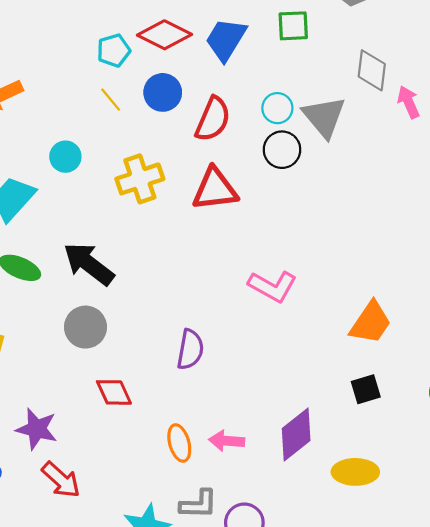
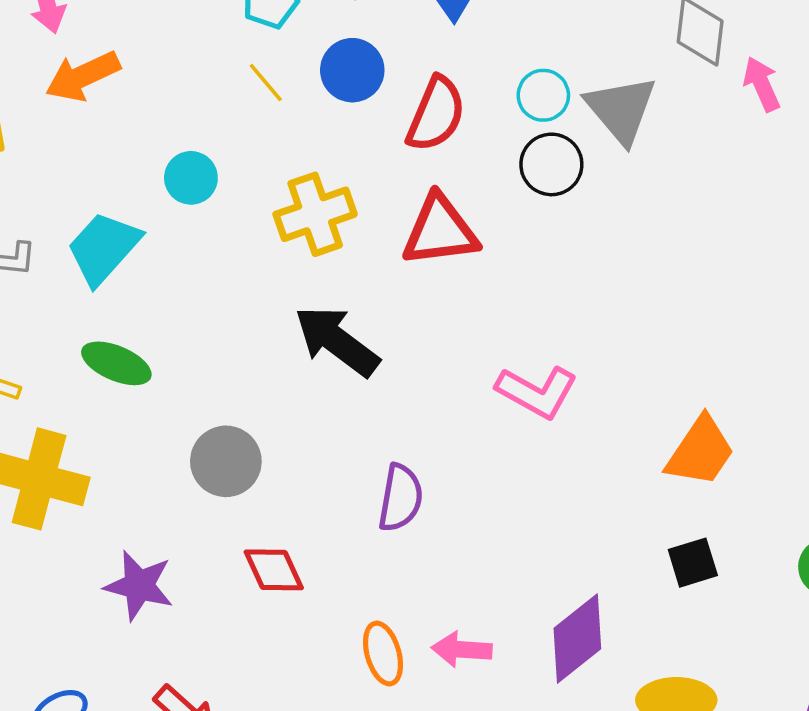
black arrow: (89, 264) -> (337, 341), moved
purple star: (37, 429) -> (139, 585), moved

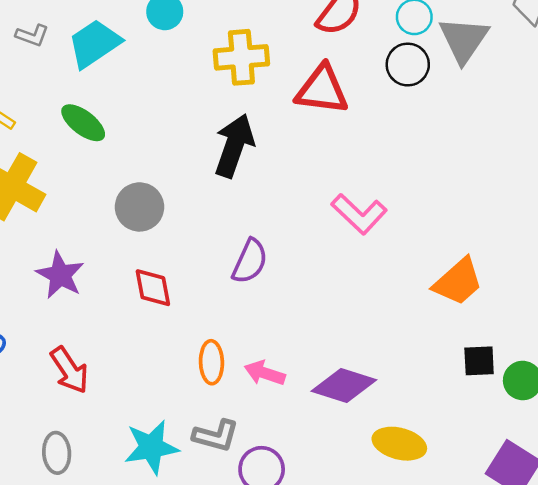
black arrow: (337, 341) -> (234, 146), turned 58
black square: (693, 563) -> (479, 361), moved
purple diamond: (577, 638) -> (344, 386), turned 42

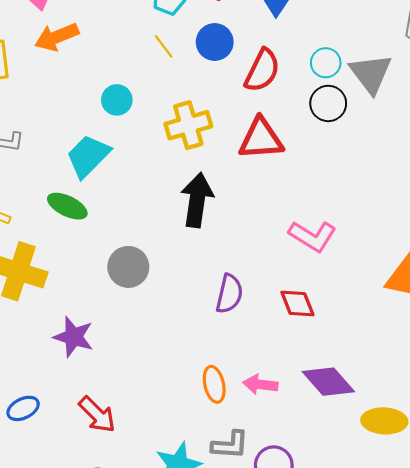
cyan trapezoid: (94, 44) -> (88, 156), moved
red diamond: (153, 288) -> (297, 304), moved
purple diamond: (344, 386) -> (328, 382), turned 42

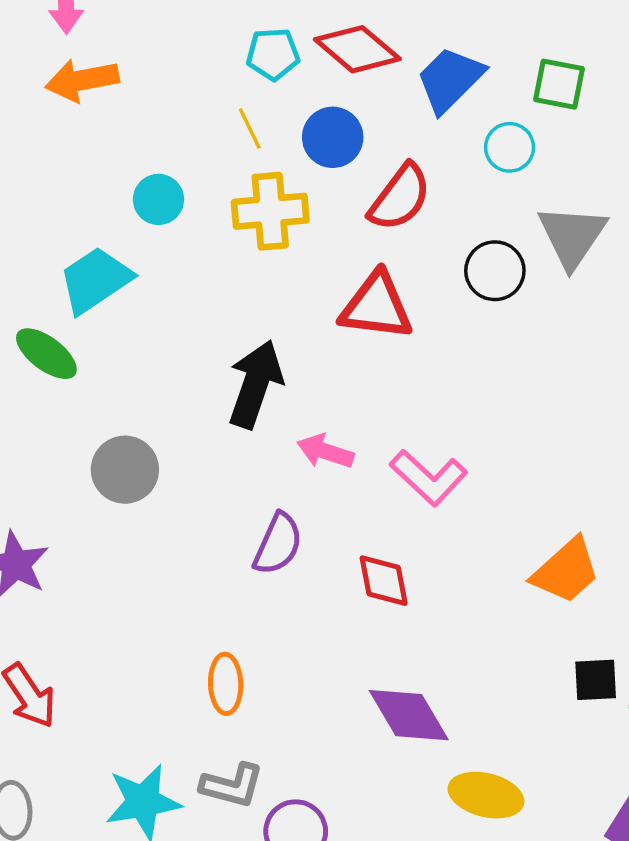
cyan circle: (326, 63) -> (510, 147), moved
yellow cross: (188, 125) -> (270, 211), moved
pink arrow: (260, 385) -> (325, 451), moved

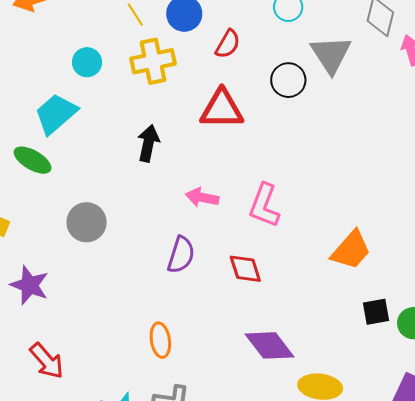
red semicircle: (400, 197) -> (228, 44), size x0.7
black arrow: (255, 384) -> (148, 143), moved, size x0.7
pink L-shape: (429, 478) -> (264, 205), turned 75

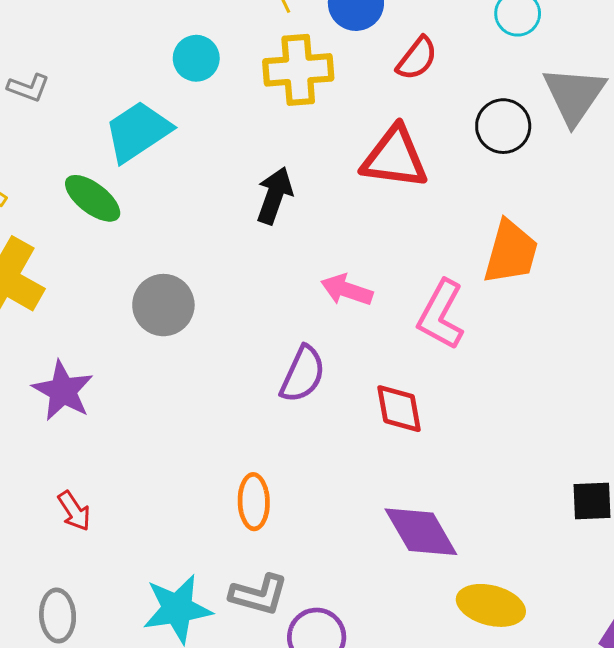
orange trapezoid: (351, 250) -> (511, 252), moved, turned -33
red arrow: (47, 361) -> (74, 511), size x0.7

